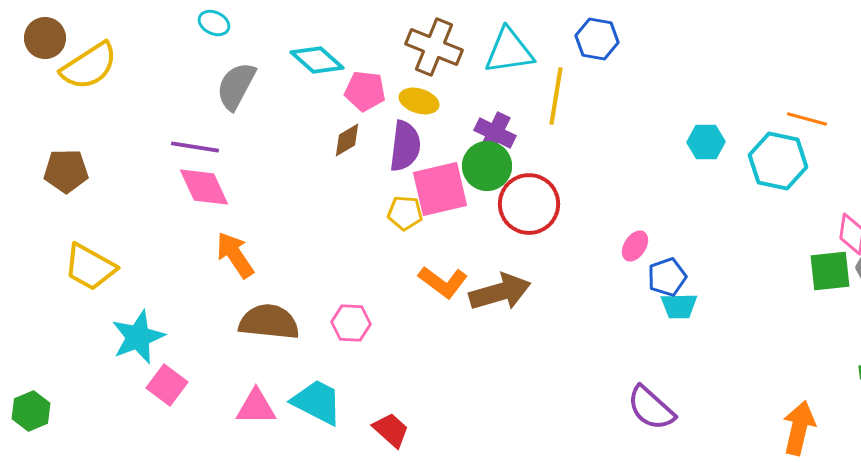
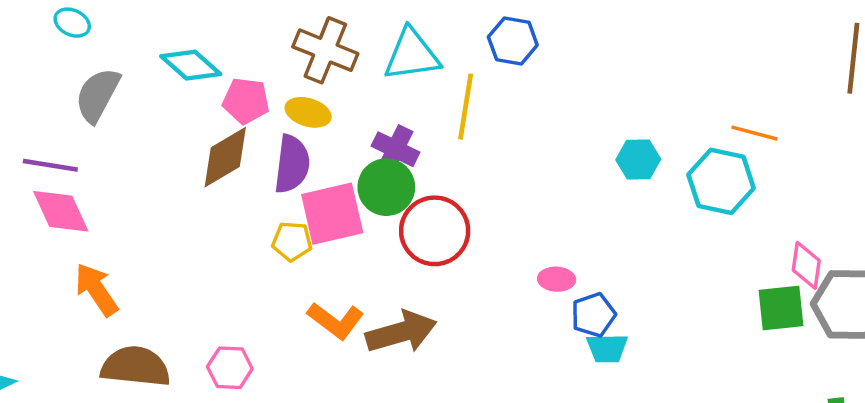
brown diamond: (347, 140) -> (225, 157), size x1.6
pink ellipse: (635, 246) -> (557, 279), turned 60

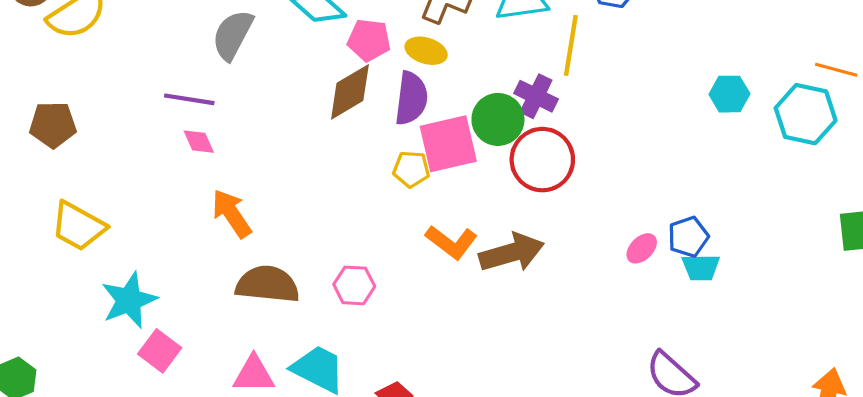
purple cross: (395, 149) -> (536, 96), moved
pink diamond: (61, 211) -> (199, 142), size x0.6
pink ellipse: (557, 279) -> (642, 248), moved, turned -48

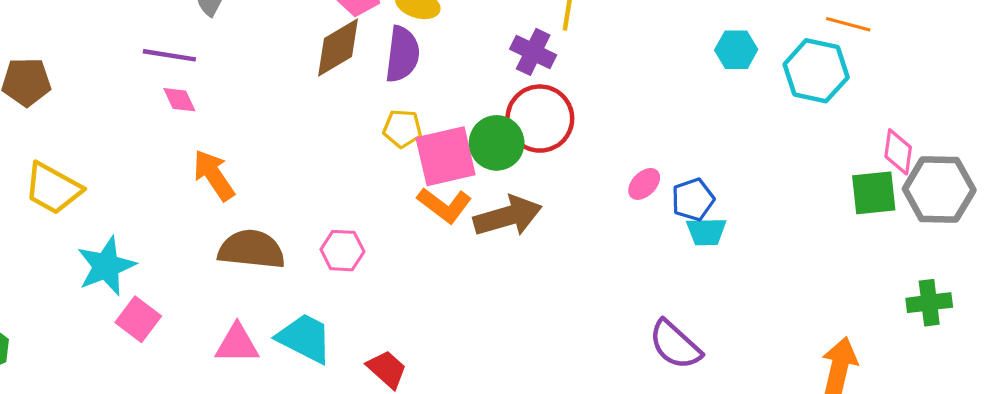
green circle: (498, 119) -> (497, 143), moved
pink square: (448, 144) -> (446, 156), moved
pink ellipse: (642, 248) -> (644, 184), moved

